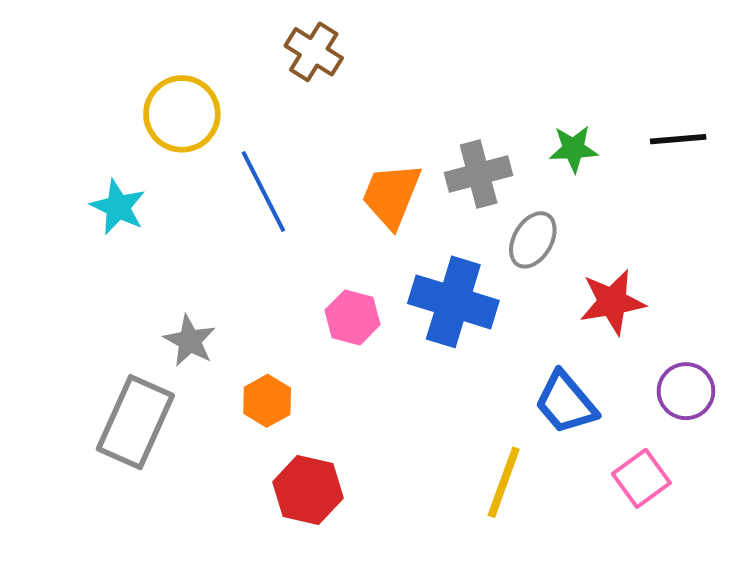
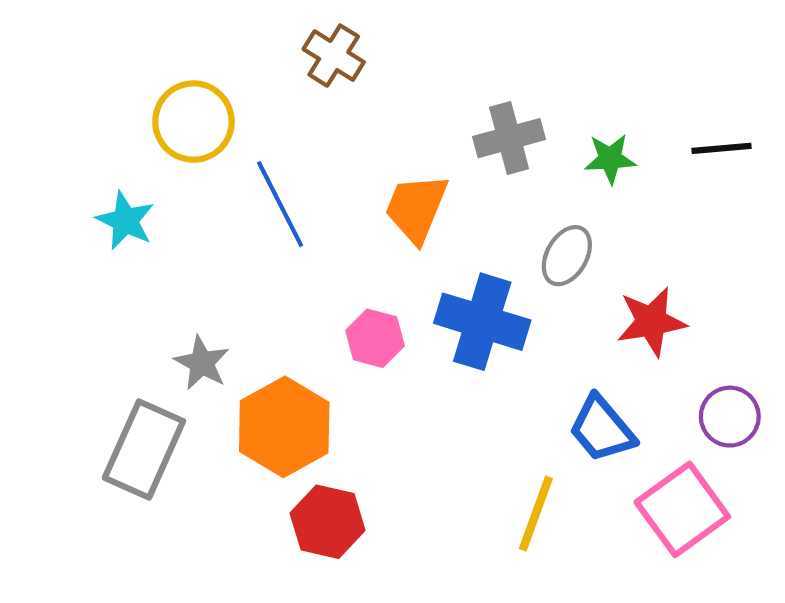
gray cross: (479, 174) -> (509, 138), moved
orange hexagon: (267, 401) -> (284, 427), size x1.8
pink square: (641, 478) -> (682, 509), size x1.5

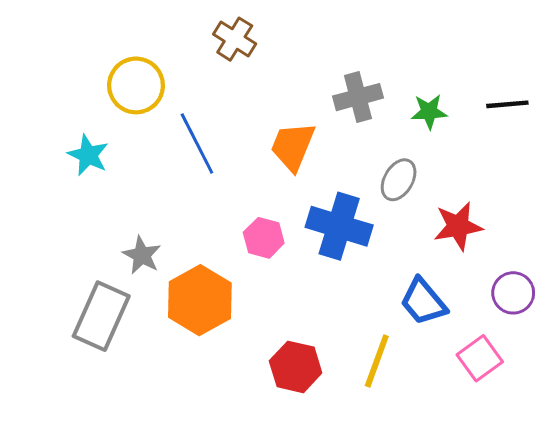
pink square: (682, 509) -> (480, 358), size x0.7
red hexagon: (328, 522) -> (296, 367), moved

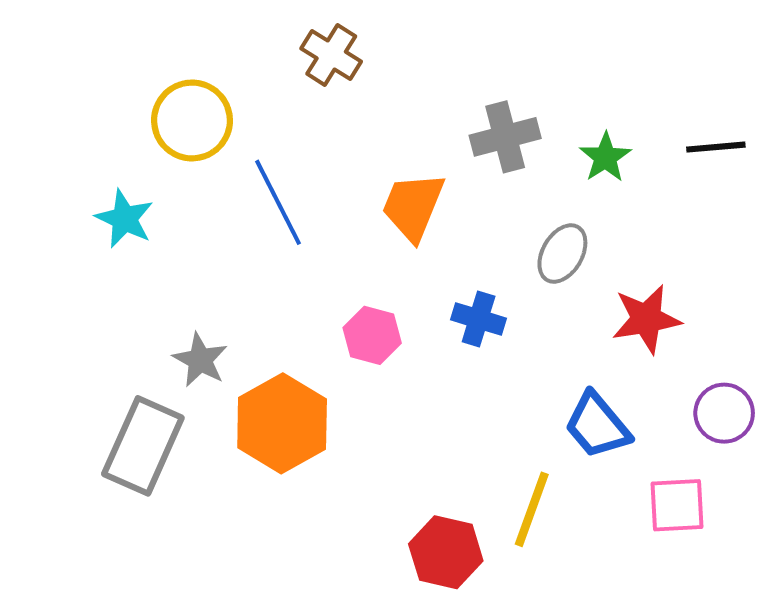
green star: (429, 112) -> (605, 157), turned -30
blue cross: (339, 226) -> (479, 319), size x0.6
pink square: (480, 358) -> (677, 505), turned 33
red hexagon: (296, 367) -> (446, 552), moved

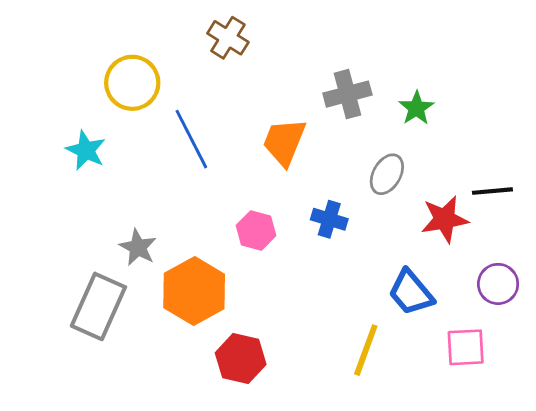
black line: (716, 147) -> (492, 191), moved
red hexagon: (446, 552) -> (241, 359), moved

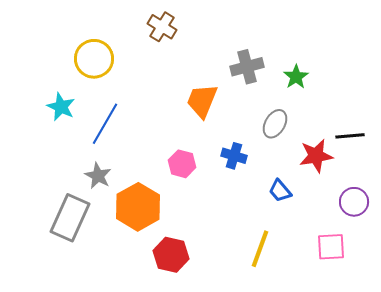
blue line: (191, 139) -> (105, 124), moved, turned 57
blue trapezoid: (411, 292) -> (280, 191), moved, size x0.7

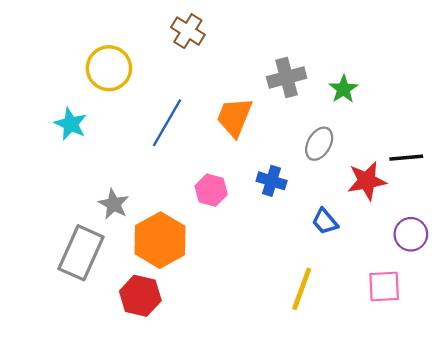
blue line: (105, 124) -> (167, 123), moved
red hexagon: (171, 255) -> (140, 296), moved

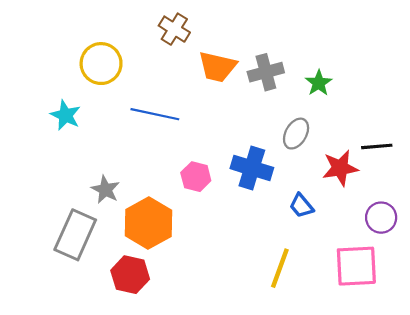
orange trapezoid: (234, 117) -> (217, 67), moved, turned -99
blue line: (167, 123) -> (155, 114), turned 72
blue cross: (272, 181) -> (252, 168), size x1.5
pink square: (384, 287) -> (356, 266), size x1.4

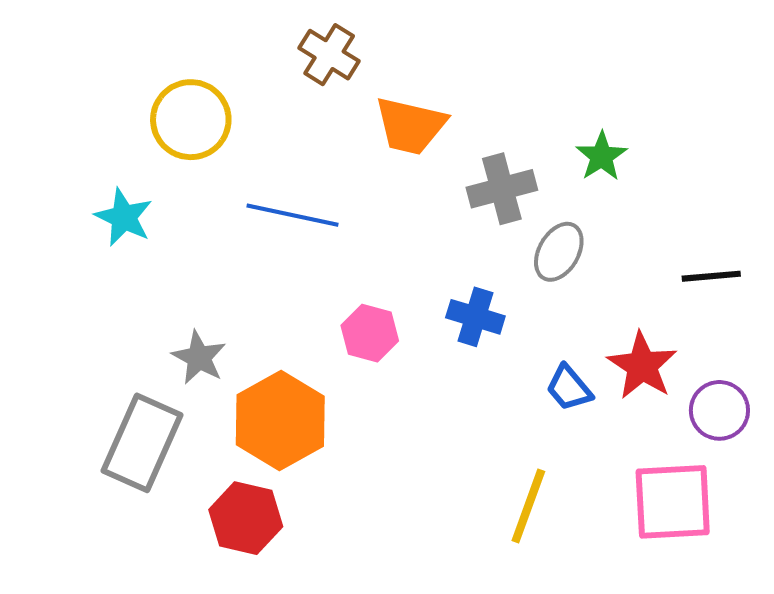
gray cross: (266, 72) -> (502, 189), moved
blue cross: (252, 168) -> (475, 317), size x0.7
red star: (340, 168) -> (642, 366), moved, turned -30

